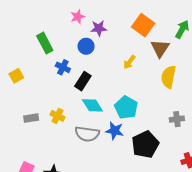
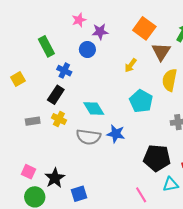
black rectangle: (83, 81) -> (56, 95), moved
cyan pentagon: (126, 107) -> (141, 101), moved
black pentagon: (145, 144) -> (157, 158), moved, turned 30

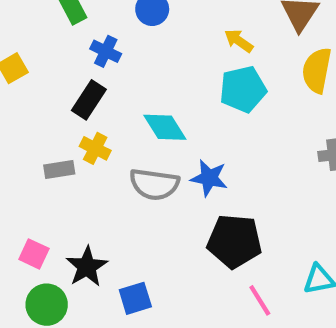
yellow arrow: (131, 65) -> (239, 41), turned 88
cyan pentagon: (141, 101) -> (243, 89), moved, turned 30
gray rectangle: (33, 121) -> (59, 170), moved
black pentagon: (157, 158) -> (234, 241), moved

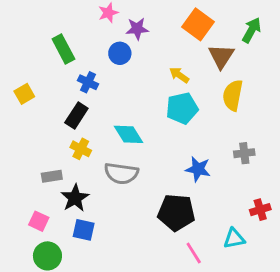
gray rectangle: (59, 170) -> (52, 176), moved
blue star: (209, 178) -> (198, 169), moved
black star: (87, 267) -> (75, 198), moved
blue square: (135, 298) -> (84, 230), moved, turned 30

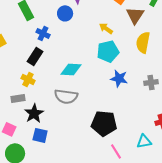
cyan diamond: (129, 134) -> (71, 69), turned -55
yellow cross: (81, 149) -> (28, 79), moved
blue star: (198, 169) -> (119, 78), moved

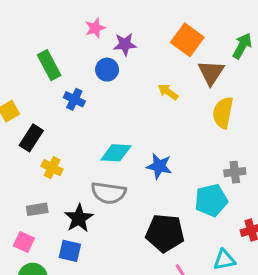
cyan pentagon: (108, 51) -> (211, 200), moved
black rectangle: (35, 56) -> (31, 138), moved
blue star: (119, 78) -> (159, 166), moved
gray rectangle: (18, 98) -> (37, 209), moved
black star: (34, 113) -> (79, 218), moved

